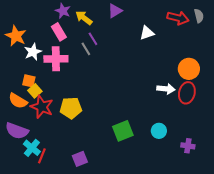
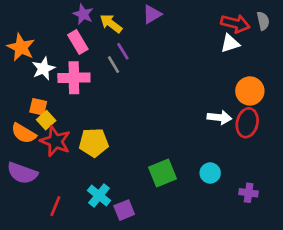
white triangle: (147, 33) -> (230, 43), moved
cyan cross: (32, 148) -> (99, 195), moved
purple square: (80, 159) -> (124, 210), moved

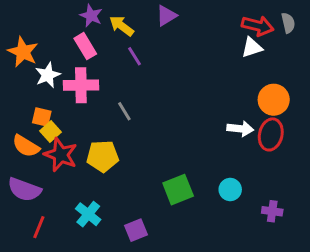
gray line: (114, 65) -> (124, 111), moved
cyan cross: (99, 195) -> (88, 214), moved
red line: (55, 206) -> (39, 227), moved

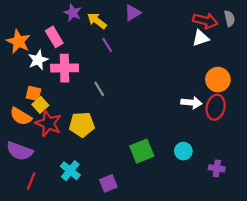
pink rectangle: (85, 46) -> (54, 37), moved

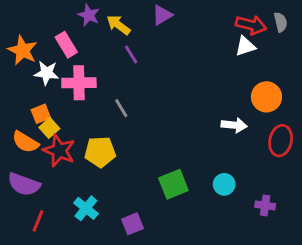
white star: (38, 60) -> (46, 73), turned 30
orange square: (33, 93) -> (41, 114), turned -35
red ellipse: (216, 107) -> (281, 141), moved

